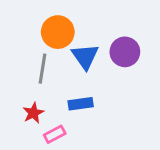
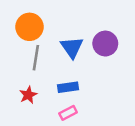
orange circle: (58, 32) -> (29, 27), moved
pink rectangle: (55, 134) -> (68, 113), moved

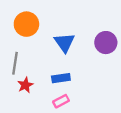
purple circle: (105, 44) -> (106, 43), moved
gray line: (36, 58) -> (15, 63), moved

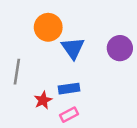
orange circle: (26, 24) -> (48, 27), moved
red star: (25, 85) -> (43, 100), moved

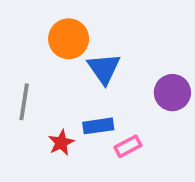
purple circle: (120, 48) -> (172, 93), moved
pink rectangle: (69, 115) -> (128, 146), moved

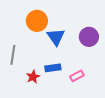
purple circle: (172, 93) -> (89, 37), moved
pink rectangle: (128, 146) -> (77, 76), moved

